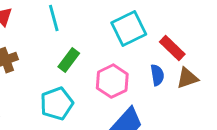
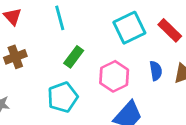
red rectangle: (172, 48) -> (170, 30), moved

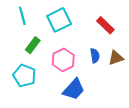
cyan square: (129, 28) -> (59, 20), moved
cyan pentagon: (63, 97) -> (24, 76), turned -30

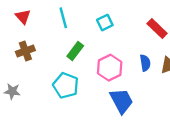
cyan square: (59, 20) -> (105, 23), size x0.6
blue trapezoid: (74, 89) -> (121, 101), turned -70

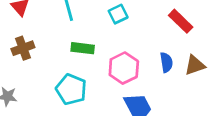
green rectangle: (75, 51) -> (83, 48), turned 60

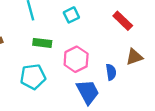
blue semicircle: (166, 62) -> (111, 72), moved
cyan pentagon: (71, 89) -> (33, 77), turned -30

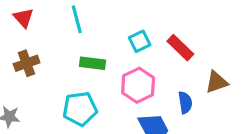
cyan square: (71, 15) -> (140, 41), moved
red rectangle: (123, 21) -> (180, 48), moved

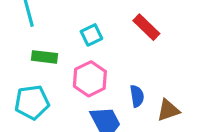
red rectangle: (180, 48) -> (146, 27), moved
brown triangle: (217, 82) -> (168, 110), moved

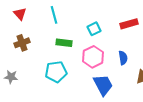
red rectangle: (146, 27) -> (129, 24), turned -60
blue semicircle: (137, 96) -> (123, 58), moved

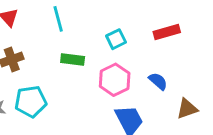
blue semicircle: (123, 58) -> (158, 81), turned -40
cyan pentagon: (56, 72) -> (31, 101), moved

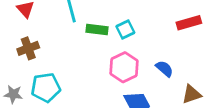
red rectangle: (167, 32) -> (189, 23), moved
green rectangle: (73, 59) -> (97, 29), moved

